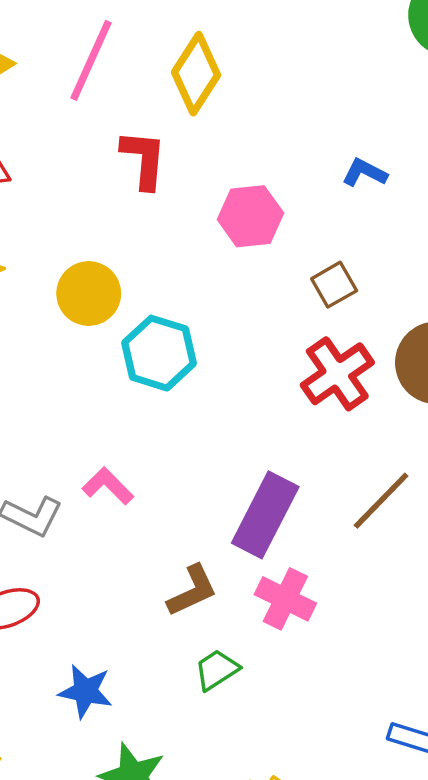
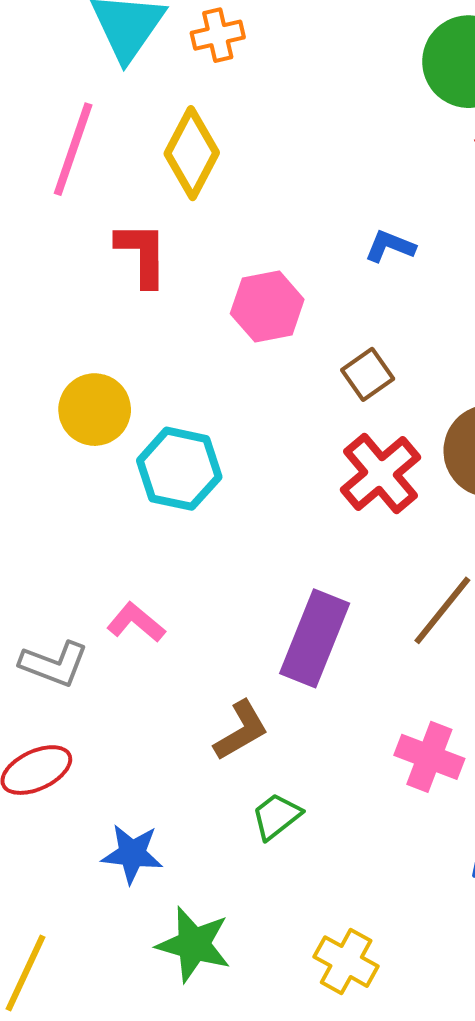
pink cross: (285, 599) -> (429, 757), moved

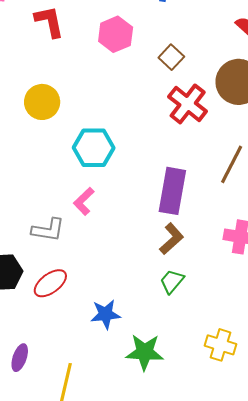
cyan hexagon: (179, 469) -> (94, 148), moved
pink L-shape: (136, 622) -> (84, 201), turned -72
brown L-shape: (241, 731) -> (172, 239), moved

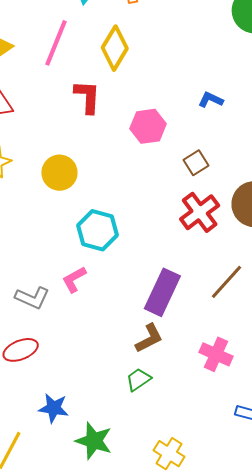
blue star: (106, 314) -> (54, 408), moved

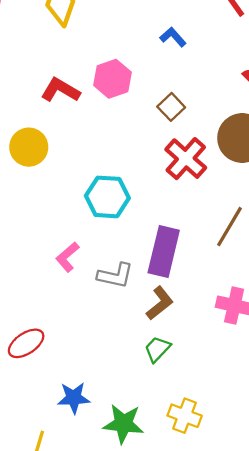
red L-shape: (87, 97) -> (60, 90), moved, turned -51
blue L-shape: (211, 100) -> (173, 37), turned 35
cyan hexagon: (98, 230) -> (107, 197), moved
gray L-shape: (32, 298) -> (115, 276), moved
yellow cross: (169, 454) -> (185, 416), moved

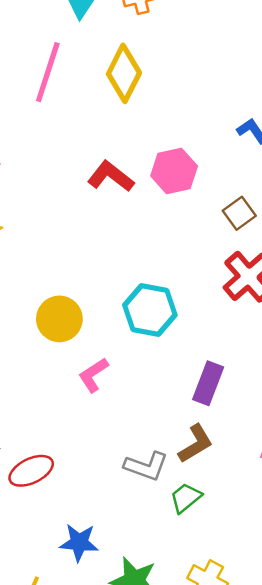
yellow circle: (29, 147) -> (59, 319), moved
purple rectangle: (164, 251) -> (208, 383), size x0.7
gray L-shape: (115, 276) -> (146, 466), moved

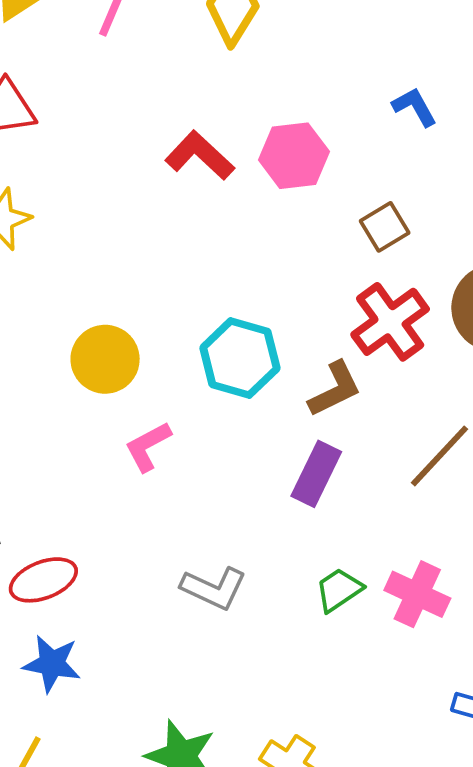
brown L-shape: (196, 444) -> (335, 389), moved
green trapezoid: (186, 498) -> (339, 590), moved
blue star: (79, 543) -> (52, 664), moved

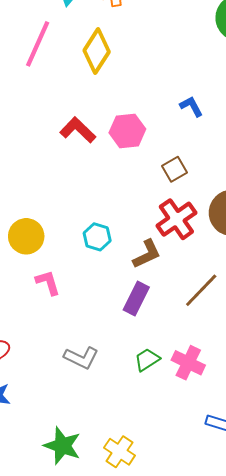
cyan hexagon: (240, 358) -> (97, 237), size x0.7
pink L-shape: (148, 447) -> (48, 283), turned 100

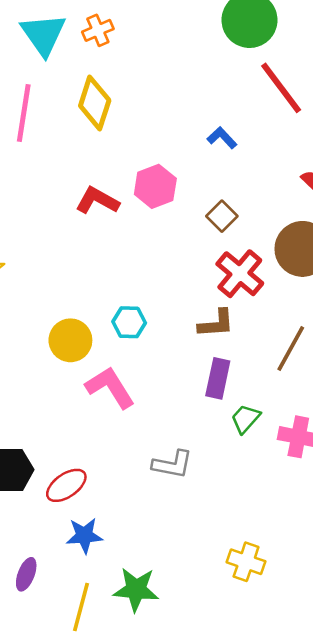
cyan hexagon: (97, 237) -> (129, 322), moved
brown L-shape: (147, 254) -> (216, 323), turned 36
pink L-shape: (48, 283) -> (110, 387), size x1.5
green trapezoid: (147, 360) -> (246, 419), moved
green star: (62, 446) -> (136, 589), moved

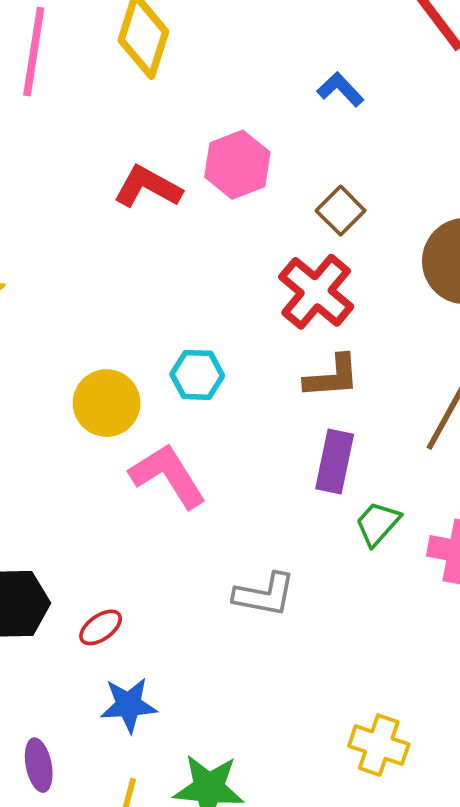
red cross: (240, 274) -> (316, 292), moved
red ellipse: (66, 485) -> (101, 627), size x0.7
purple ellipse: (26, 574) -> (39, 765), turned -32

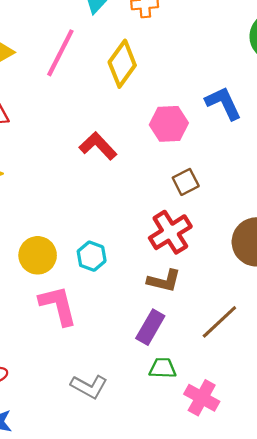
blue L-shape: (340, 89) -> (223, 103), moved, size x1.5
pink hexagon: (237, 165) -> (169, 124), moved
brown square: (341, 211) -> (186, 182), moved
green trapezoid: (378, 524) -> (163, 368), turned 32

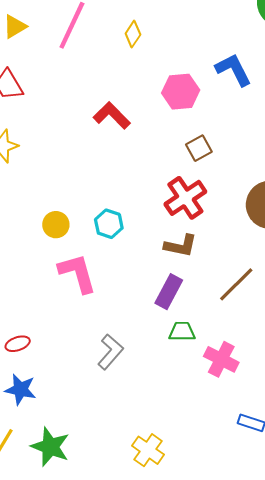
yellow diamond: (122, 64) -> (133, 34), size x0.6
yellow circle: (38, 255) -> (56, 225), size x0.7
gray L-shape: (89, 387) -> (110, 352), turned -76

